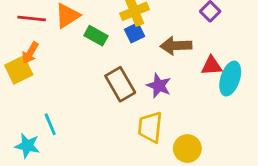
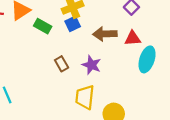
red triangle: (212, 66) -> (133, 38), moved
brown rectangle: (120, 84) -> (62, 64), size x0.6

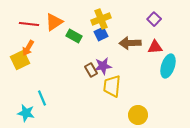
purple star: (91, 65) -> (103, 66), moved, turned -30
yellow trapezoid: (85, 97) -> (112, 86), moved

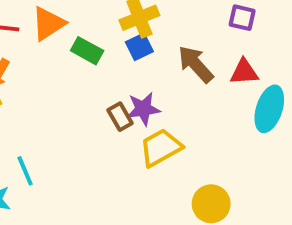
purple square: (154, 19) -> (242, 18), turned -32
brown arrow: (130, 43) -> (196, 64), turned 50
yellow trapezoid: (112, 86) -> (161, 148), turned 55

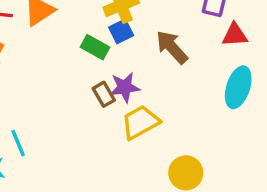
green rectangle: (87, 51) -> (95, 47), moved
red triangle: (244, 72) -> (235, 35), moved

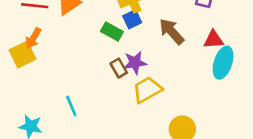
red triangle: (235, 35) -> (214, 40), moved
cyan line: (18, 143) -> (71, 106), moved

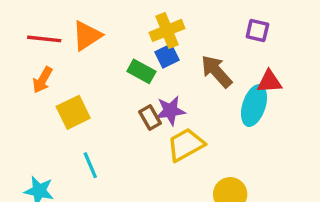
yellow square: (22, 54) -> (73, 112), moved
cyan ellipse: (223, 63) -> (254, 106), moved

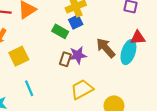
brown arrow: (216, 71) -> (106, 48), moved
brown rectangle: (150, 117) -> (65, 59), turned 48
yellow trapezoid: (186, 145) -> (82, 89), moved

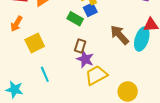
purple star: (78, 55) -> (85, 59), moved, turned 30

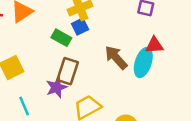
brown rectangle: (80, 46) -> (68, 71), size x1.5
purple star: (85, 59) -> (56, 87), moved, turned 30

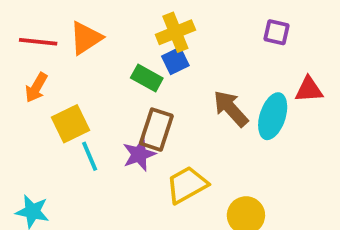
red triangle: (154, 45) -> (309, 89), moved
cyan line: (24, 106) -> (90, 156), moved

